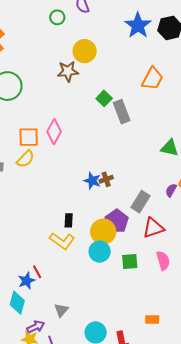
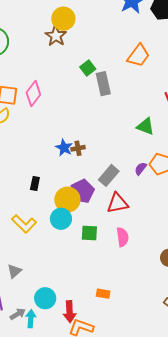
yellow circle: (85, 51) -> (63, 19), moved
brown star: (68, 71) -> (56, 36), turned 30
yellow L-shape: (62, 241) -> (24, 224), moved

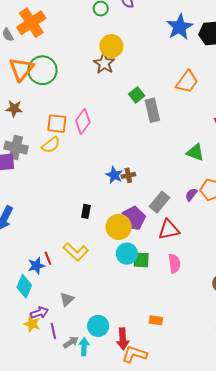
cyan circle: (61, 219) -> (127, 254), moved

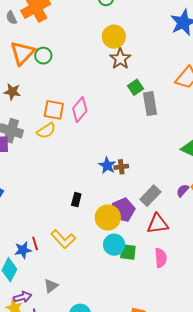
brown star: (104, 63) -> (120, 59), moved
green circle: (42, 70) -> (43, 56), size x0.6

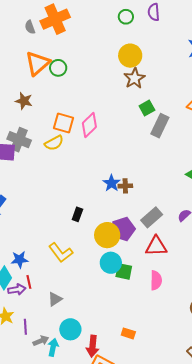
gray rectangle: (150, 104) -> (160, 126), turned 30
red line: (35, 243) -> (29, 282), moved
gray triangle: (51, 286) -> (55, 299), moved
purple arrow: (23, 297) -> (17, 289), moved

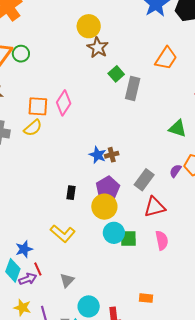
purple pentagon: (123, 229) -> (108, 188), moved

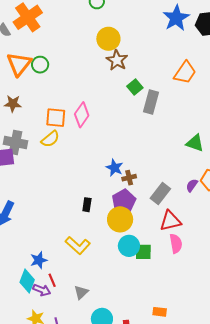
brown cross: (112, 155) -> (129, 178), moved
pink semicircle: (162, 240) -> (176, 244), moved
purple arrow: (28, 279) -> (42, 290), turned 42

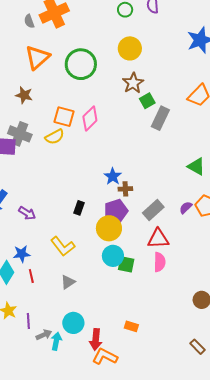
brown star: (117, 60) -> (133, 83), moved
green circle: (40, 65) -> (81, 64), moved, size x1.8
purple arrow: (42, 290) -> (27, 213), moved
gray triangle: (81, 292) -> (68, 282), moved

